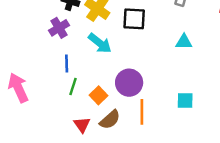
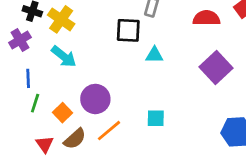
black square: (134, 19) -> (128, 30), moved
orange line: (142, 112) -> (109, 131), turned 50

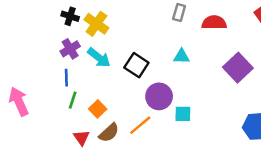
red semicircle: (206, 18) -> (214, 23), moved
black square: (128, 30) -> (136, 65), moved, turned 30
purple cross: (20, 40) -> (70, 49), moved
purple circle: (95, 99) -> (159, 96), moved

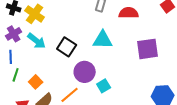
cyan triangle: (182, 56) -> (103, 40), size x1.5
purple square: (238, 68) -> (148, 49), turned 35
cyan square: (183, 114) -> (104, 86), turned -32

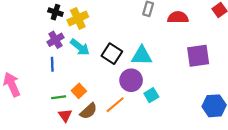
yellow cross: (35, 14) -> (78, 18), turned 30
cyan triangle: (103, 40) -> (142, 56), moved
green line: (16, 75) -> (59, 97), moved, turned 64

